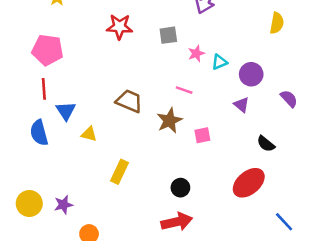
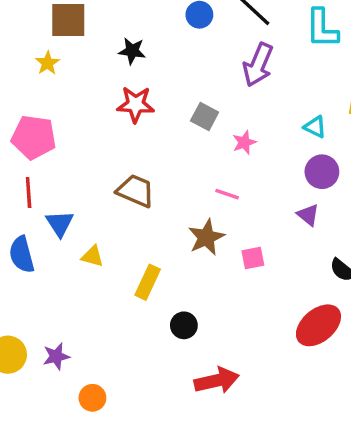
gray square: (168, 35) -> (205, 117), turned 36
cyan triangle: (219, 62) -> (315, 127), moved, turned 49
brown trapezoid: (129, 101) -> (136, 191), moved
yellow rectangle: (119, 172) -> (148, 282), moved
black circle: (180, 188) -> (184, 325), moved

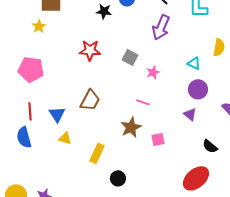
black star: (132, 51) -> (104, 11), moved
brown trapezoid: (136, 191) -> (90, 100), turned 95
red line: (29, 192) -> (30, 111), moved
blue triangle: (60, 224) -> (57, 114), moved

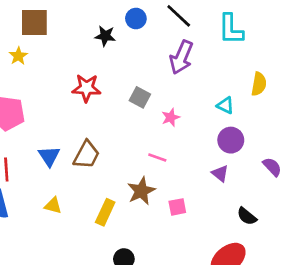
blue triangle: (57, 114) -> (49, 156), moved
yellow rectangle: (97, 153) -> (105, 212), moved

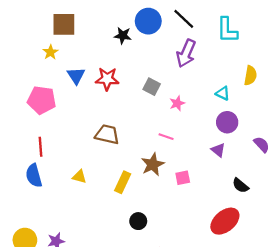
blue circle: (136, 19) -> (148, 21), size x1.5
brown trapezoid: (86, 155) -> (107, 134), turned -105
blue triangle: (49, 156) -> (76, 76), moved

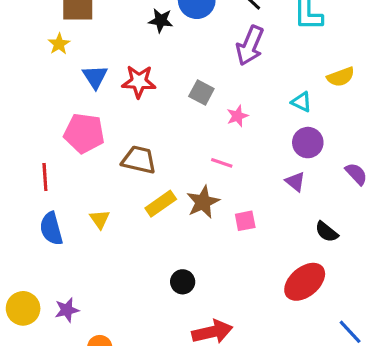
yellow semicircle: (250, 76) -> (341, 77), turned 60
pink pentagon: (42, 100) -> (84, 133), moved
blue semicircle: (34, 176) -> (51, 229), moved
yellow triangle: (79, 177) -> (100, 219), turned 40
yellow rectangle: (123, 182) -> (161, 204), moved, turned 30

